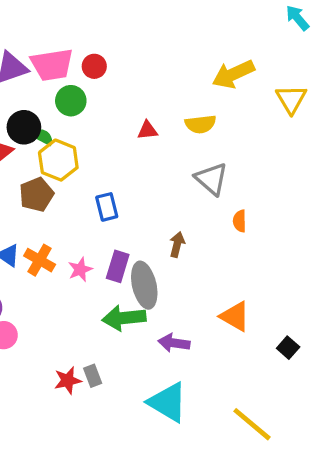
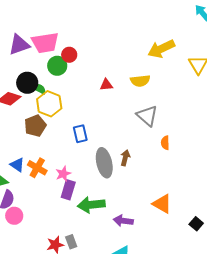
red circle: (94, 66) -> (69, 55), moved
purple rectangle: (118, 266) -> (68, 190), moved
gray ellipse: (144, 285) -> (104, 163), moved

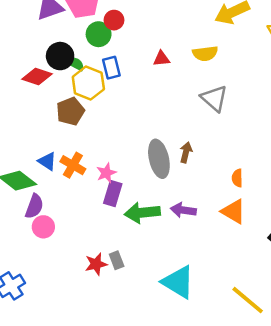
blue rectangle: (80, 134) -> (111, 68), moved
orange semicircle: (165, 143) -> (237, 178), moved
purple arrow: (123, 221) -> (183, 210), moved

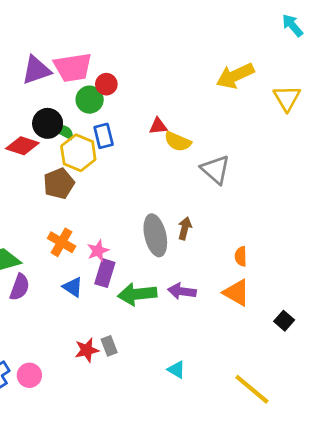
yellow semicircle: (205, 53) -> (178, 142), moved, turned 30
blue triangle: (47, 161) -> (73, 287), moved
pink circle: (43, 227) -> (29, 375), moved
cyan triangle: (178, 282) -> (176, 370), size x0.5

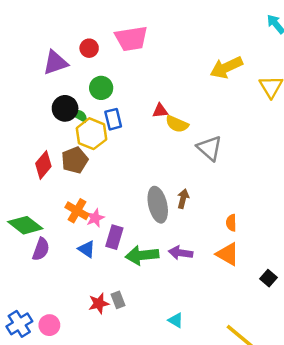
pink trapezoid: (73, 67) -> (131, 39), moved
red circle: (106, 84) -> (89, 48), moved
red diamond: (22, 146) -> (43, 165), moved, turned -68
pink star: (98, 251) -> (95, 218), moved

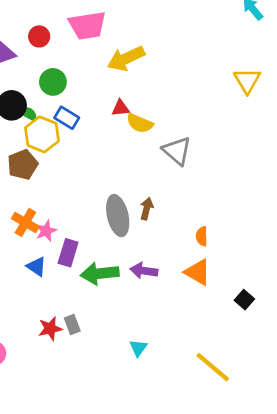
yellow arrow: (226, 67) -> (126, 59), moved
blue rectangle: (113, 119) -> (67, 118), turned -45
cyan triangle: (176, 320) -> (138, 348), turned 35

